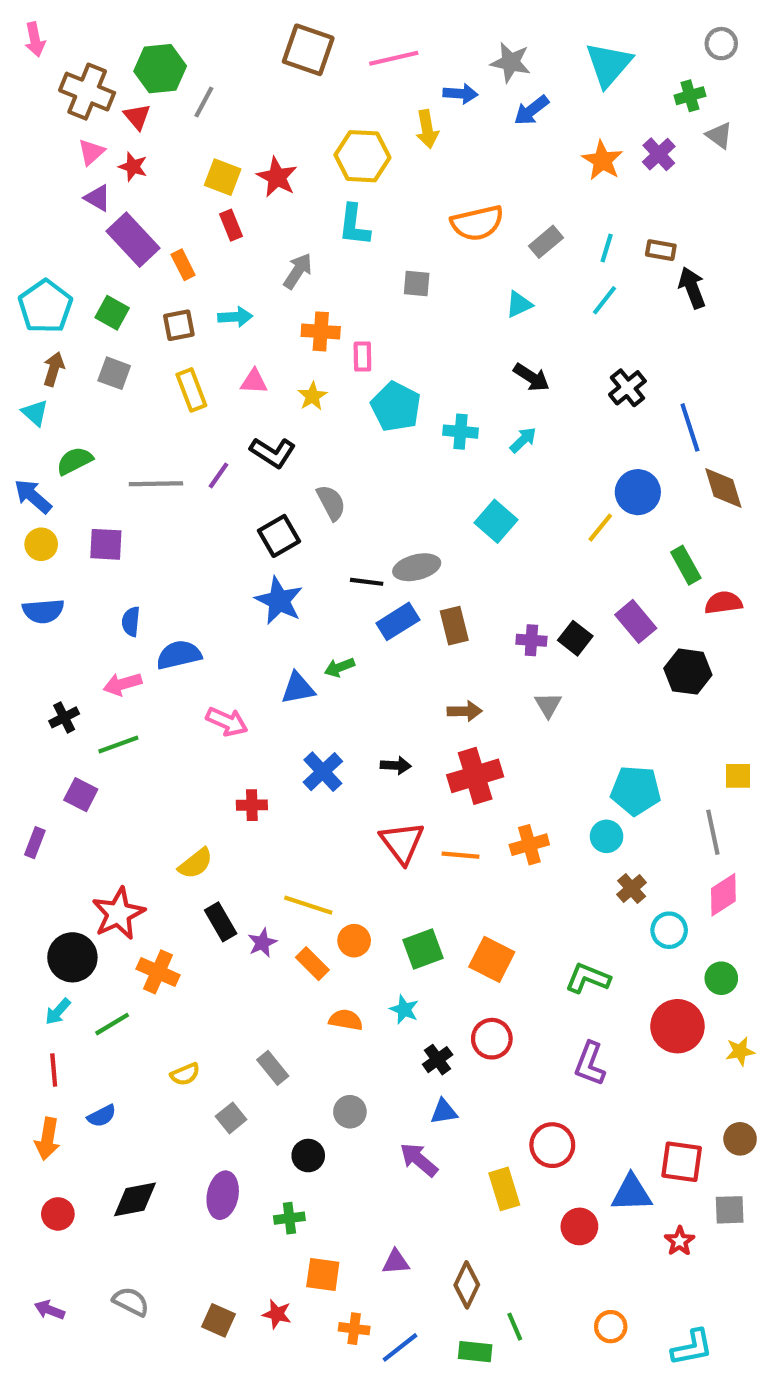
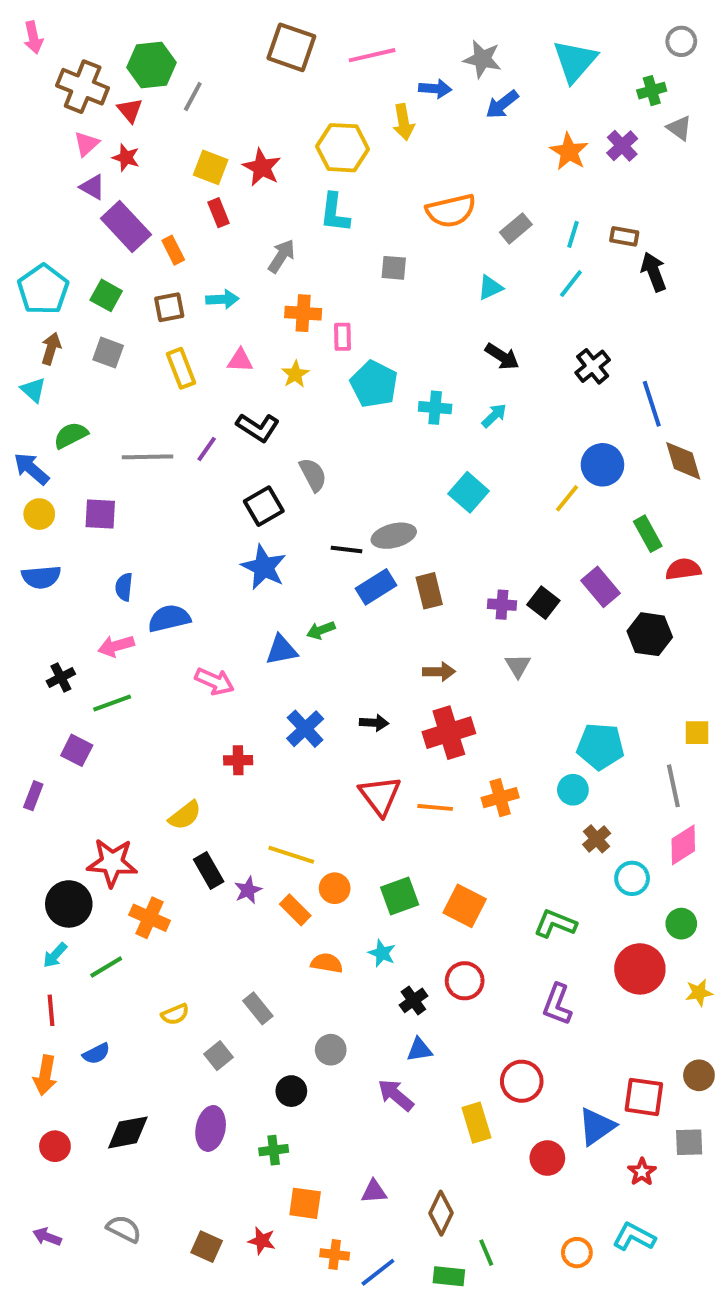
red star: (118, 914) -> (112, 863), turned 30
blue triangle: (632, 1193) -> (597, 1127), turned -33
cyan L-shape: (692, 1347) -> (634, 1237), moved, turned -141

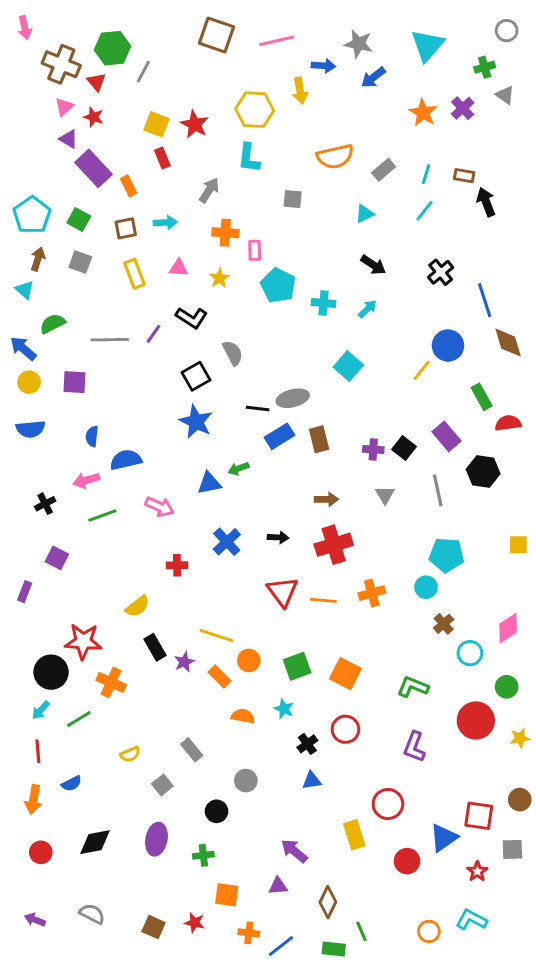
green line: (112, 703) -> (102, 515), moved
gray line: (673, 786) -> (438, 491), moved
purple arrow: (396, 1095) -> (294, 851), moved

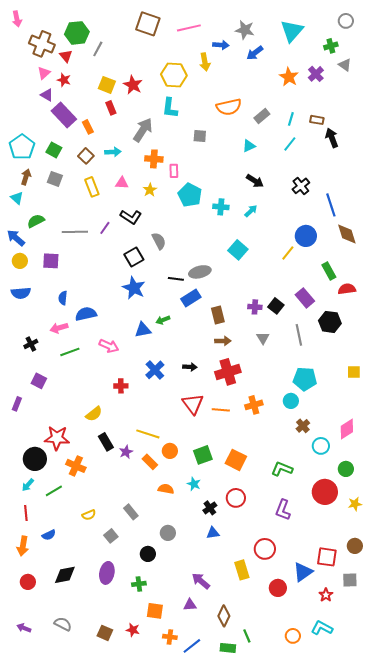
gray arrow: (209, 190) -> (143, 130), size x1.4
brown square: (126, 228) -> (86, 156), turned -35
brown rectangle: (319, 439) -> (218, 315), moved

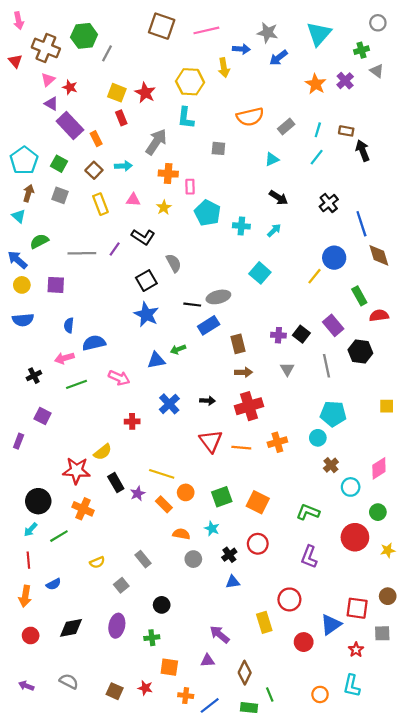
red triangle: (66, 56) -> (15, 61), moved
red star: (57, 438) -> (76, 471), moved
gray circle: (168, 533) -> (193, 559), moved
cyan L-shape: (322, 628) -> (352, 686), turned -105

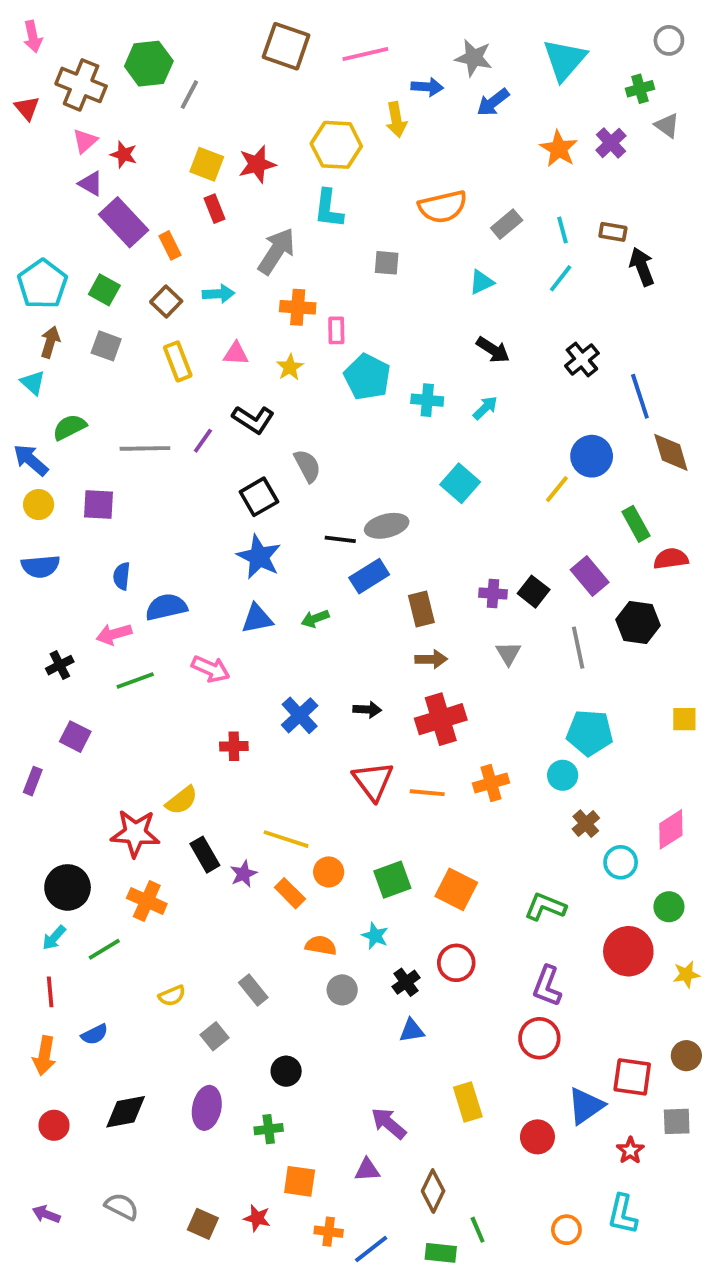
red star: (145, 93) -> (257, 164), turned 30
cyan line: (318, 130) -> (563, 230), turned -32
blue triangle: (156, 360) -> (257, 619), moved
red circle: (289, 599) -> (539, 1038), moved

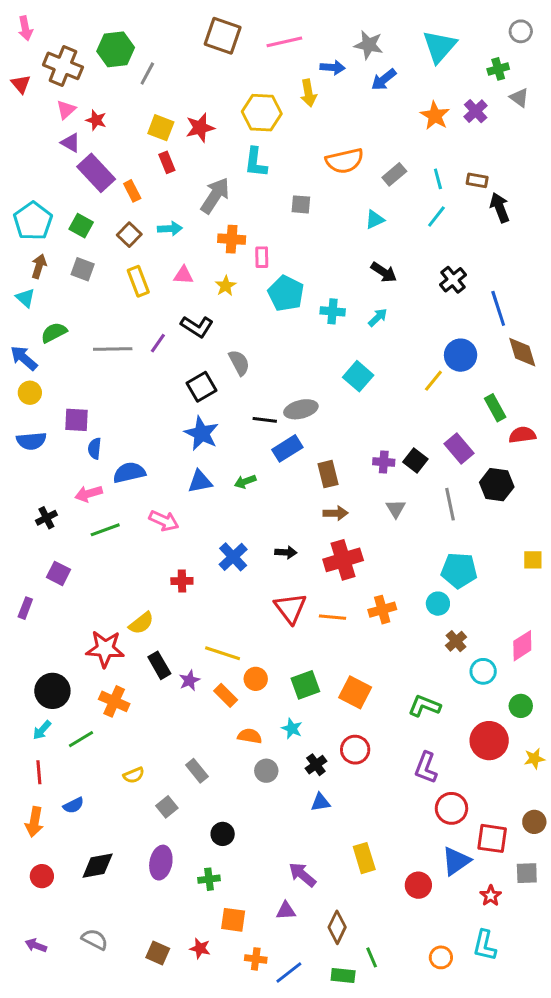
purple square: (98, 505) -> (77, 420), moved
red circle: (539, 1038) -> (451, 808), moved

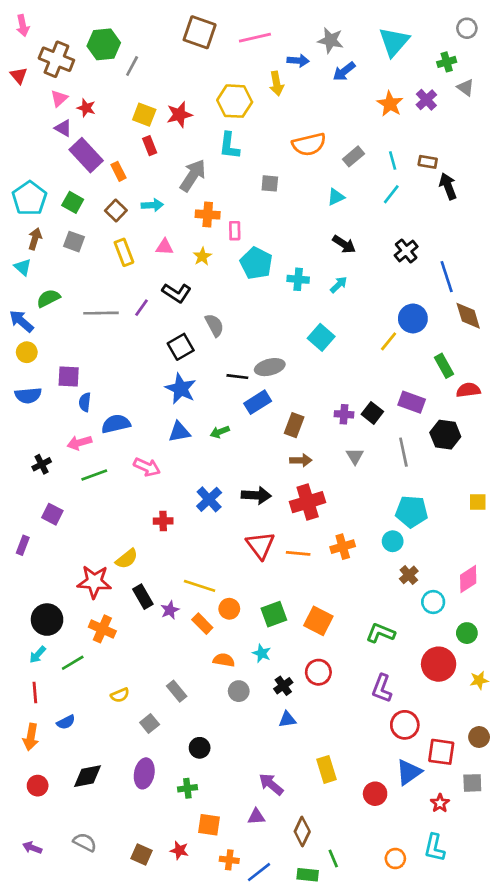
purple rectangle: (459, 448) -> (412, 402), turned -30
brown rectangle: (328, 474) -> (294, 425), turned 35
black arrow: (286, 552) -> (256, 495), size x1.5

